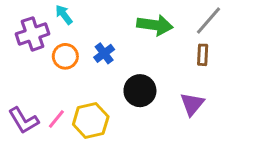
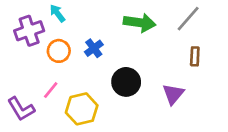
brown rectangle: (203, 55) -> (195, 56), moved
pink line: (56, 119) -> (51, 90), moved

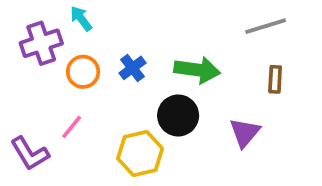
gray line: (188, 19) -> (266, 26), turned 32
green arrow: (140, 23) -> (197, 70), moved
yellow hexagon: (82, 109) -> (140, 154), moved

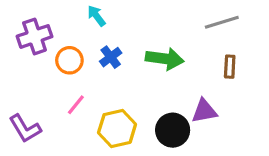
cyan arrow: (81, 19) -> (96, 16), moved
black circle: (178, 115) -> (173, 130), moved
pink line: (72, 127) -> (76, 105), moved
purple triangle: (245, 133) -> (204, 111), turned 40

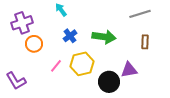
orange circle: (69, 60) -> (34, 44), moved
pink line: (76, 105) -> (56, 66), moved
yellow hexagon: (117, 129) -> (82, 64), moved

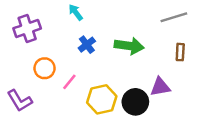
orange circle: (34, 44) -> (45, 68), moved
yellow hexagon: (82, 64) -> (102, 99), moved

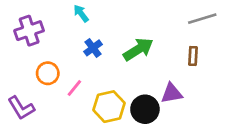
gray line: (174, 17) -> (202, 19), moved
green arrow: (129, 46) -> (138, 49), turned -40

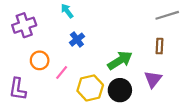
green arrow: (138, 49) -> (120, 60), moved
purple triangle: (172, 93) -> (153, 79), moved, turned -42
purple L-shape: (21, 108) -> (18, 89), turned 40

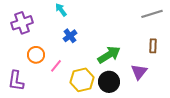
brown rectangle: (160, 46) -> (153, 46), moved

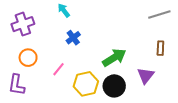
orange circle: (36, 55) -> (28, 58), moved

